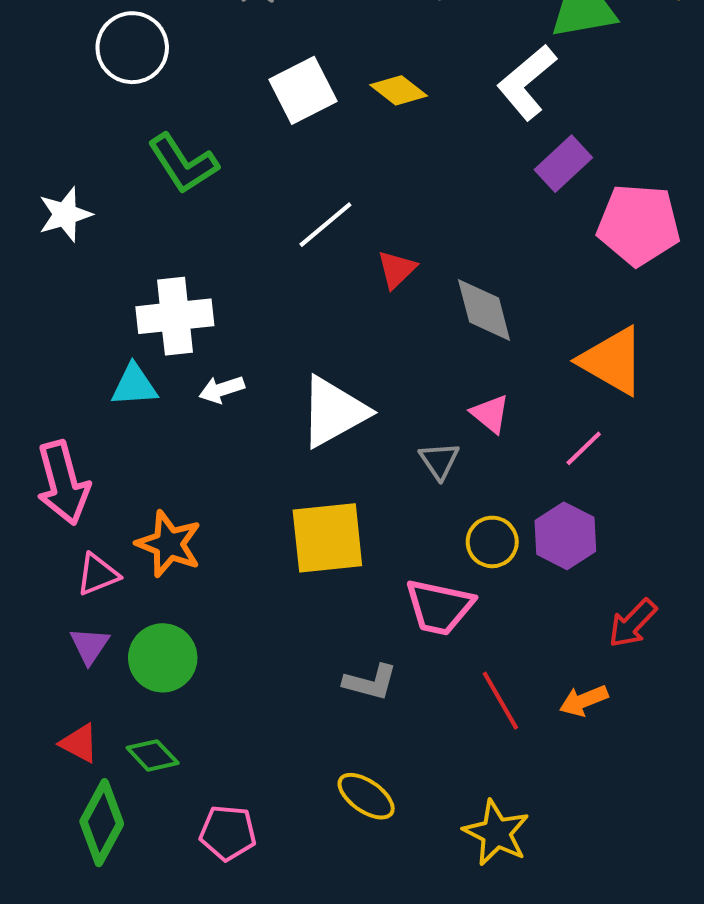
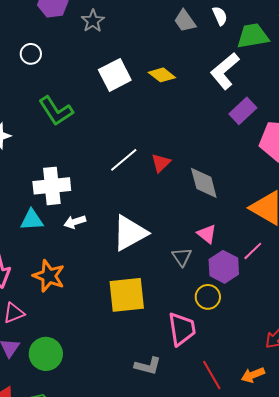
white circle: (132, 48) -> (31, 54), size x0.6
white line: (325, 225) -> (124, 160), moved
purple hexagon: (565, 536) -> (224, 267), moved
orange star: (169, 544) -> (49, 276), moved
pink trapezoid: (439, 607) -> (182, 329), turned -111

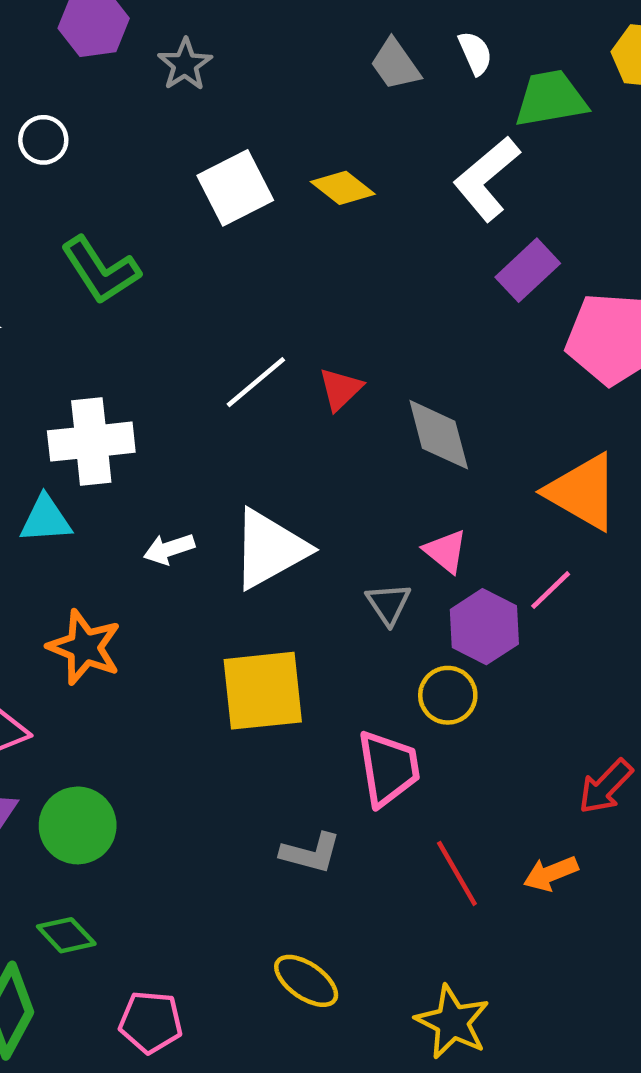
white arrow: (75, 222) -> (169, 549), moved

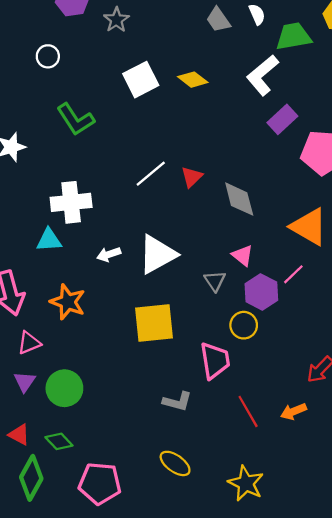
pink pentagon: (151, 1022) -> (100, 483), size x1.4

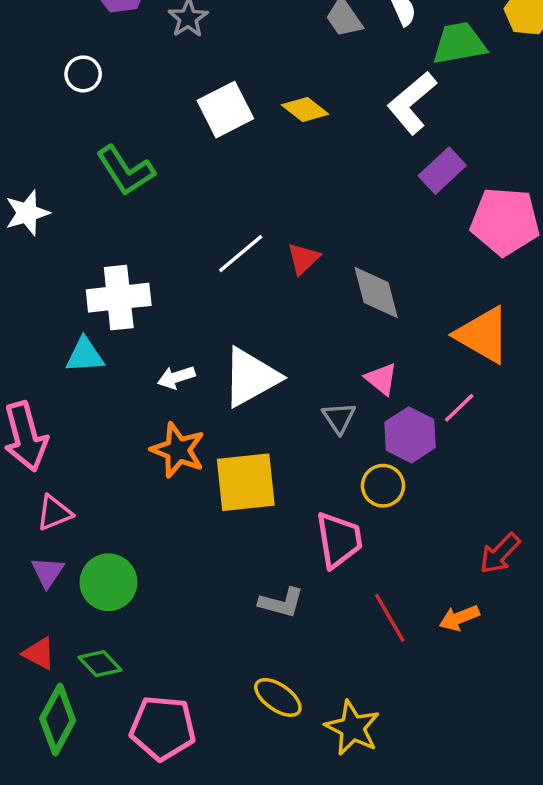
orange star: (68, 302) -> (178, 450), moved
yellow star: (246, 483) -> (352, 728), moved

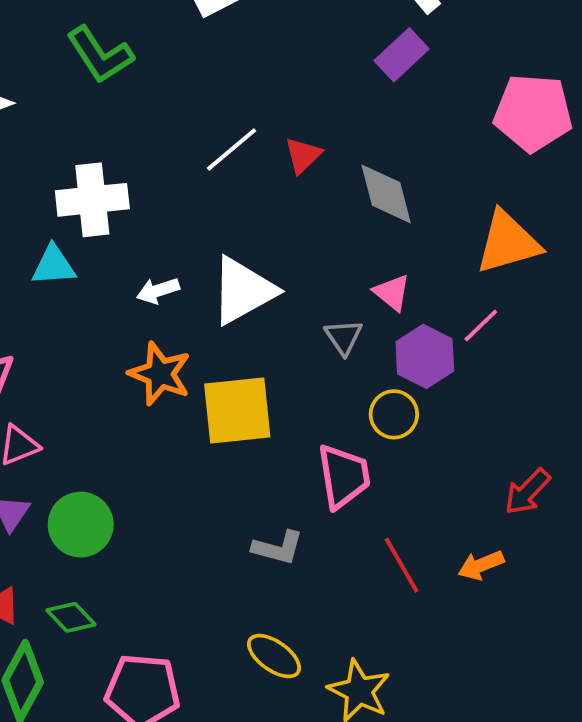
purple rectangle: (442, 171) -> (402, 55), moved
orange triangle: (483, 335) -> (508, 242), turned -46

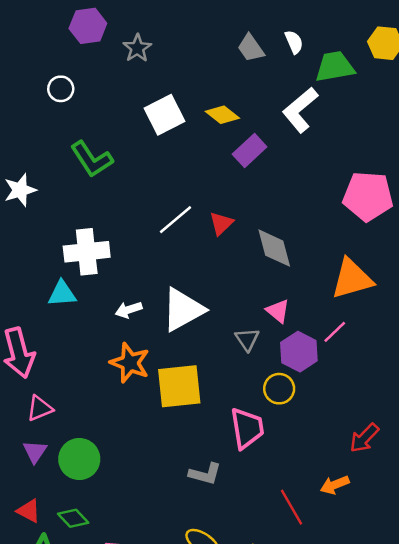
purple rectangle: (402, 55) -> (250, 151), moved
red line: (402, 565) -> (291, 507), moved

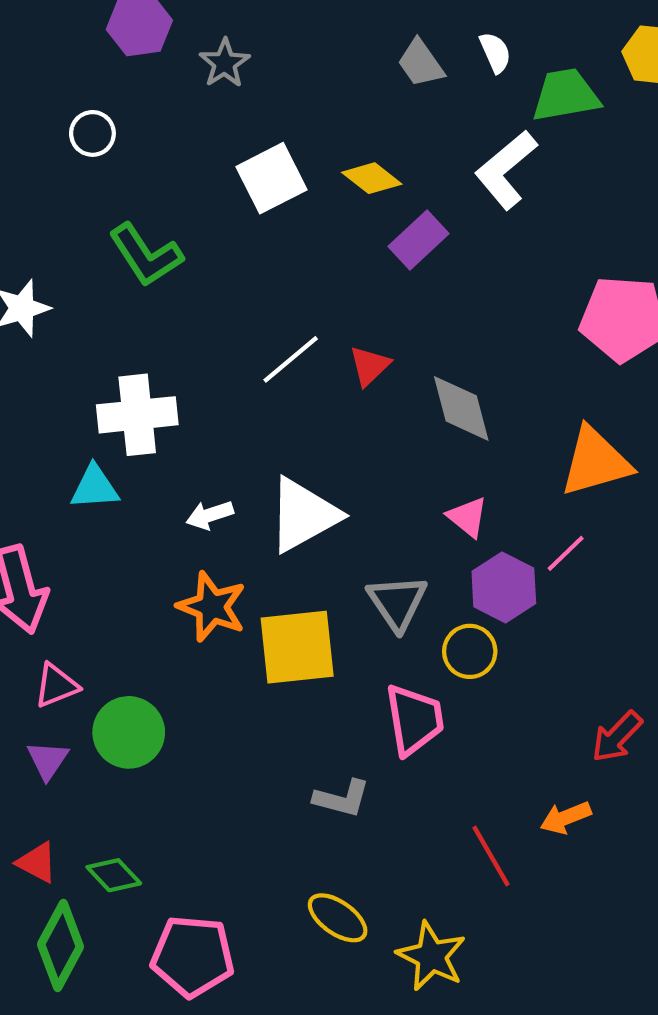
gray triangle: (247, 339) -> (397, 602), moved, size x1.4
green circle: (79, 459) -> (129, 732), moved

